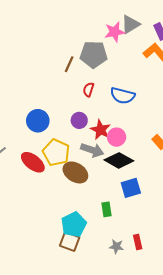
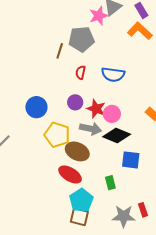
red ellipse: (33, 162) -> (70, 175), moved
blue square: (131, 188) -> (131, 160), turned 30
gray star: (116, 246) -> (124, 216), size x1.6

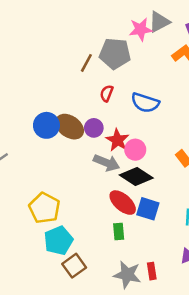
yellow pentagon: (57, 135) -> (44, 208), moved
brown ellipse: (77, 151) -> (70, 127), moved
red ellipse: (70, 175) -> (123, 203), moved
cyan pentagon: (81, 200) -> (58, 240), moved
brown square: (79, 217) -> (74, 266), turned 30

